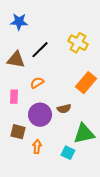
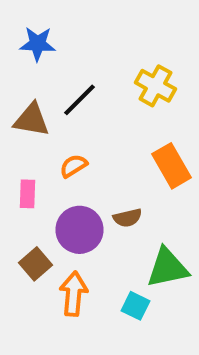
orange rectangle: (86, 83) -> (171, 166), turned -70
brown square: (18, 132) -> (36, 264), turned 35
orange arrow: (37, 147) -> (74, 294), size x1.5

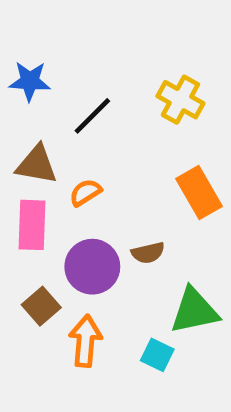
blue star: (38, 44) -> (30, 81), moved
brown triangle: (32, 120) -> (37, 165), moved
pink rectangle: (28, 194) -> (32, 225), size x1.5

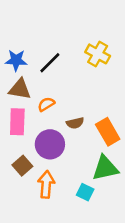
blue star: (30, 81) -> (16, 60), moved
orange rectangle: (199, 192) -> (108, 132), moved
brown semicircle: (148, 253) -> (75, 123), moved

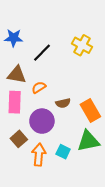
blue star: (16, 60) -> (14, 38), moved
cyan square: (85, 192) -> (63, 152), moved

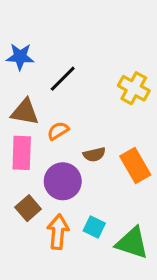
yellow cross: (82, 45) -> (134, 88), moved
green triangle: (88, 141) -> (132, 243), moved, turned 30

